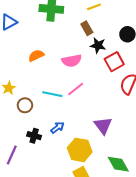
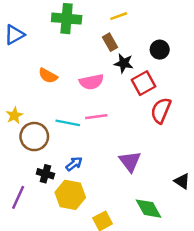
orange semicircle: (36, 56) -> (48, 76), turned -126
pink line: (76, 89) -> (96, 117), turned 30
brown circle: (25, 105) -> (34, 137), size x1.5
yellow hexagon: (80, 150) -> (70, 195), moved

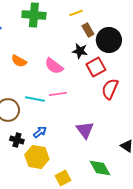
brown rectangle: (110, 42) -> (88, 30), moved
black circle: (160, 50) -> (109, 40), size x1.6
pink semicircle: (91, 82) -> (54, 66), turned 48

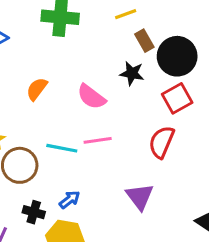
orange semicircle: (19, 61) -> (37, 89), turned 98
red square: (96, 67) -> (177, 98), moved
red semicircle: (110, 89) -> (162, 142), moved

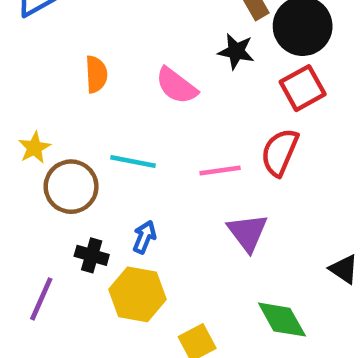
orange semicircle: (37, 89) -> (96, 74), turned 140
pink line: (98, 140) -> (220, 171), moved
blue arrow: (70, 200) -> (144, 237), turned -30

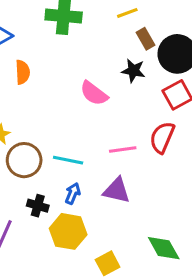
orange semicircle: (96, 74) -> (23, 72), moved
cyan line: (133, 161) -> (68, 160), moved
purple triangle: (248, 232) -> (117, 190), moved, turned -40

